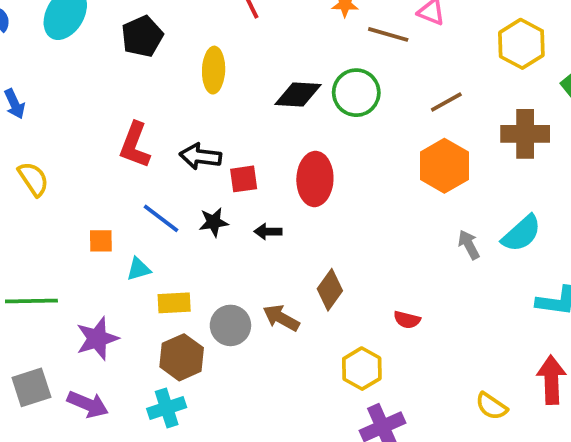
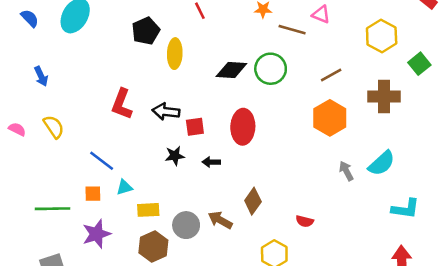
black pentagon: (142, 36) -> (146, 31), moved
blue line: (161, 218) -> (102, 161), moved
orange square: (101, 241) -> (93, 194), moved

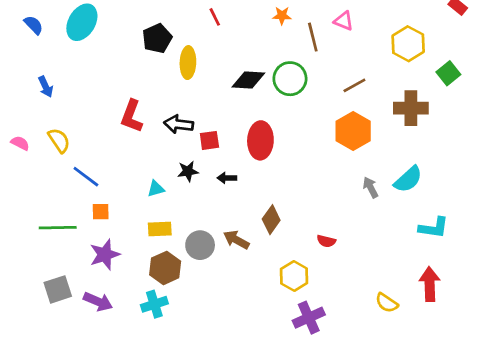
brown line: (292, 30) -> (313, 37), turned 60
blue line: (102, 161) -> (86, 177), moved
cyan triangle: (124, 187) -> (156, 189), moved

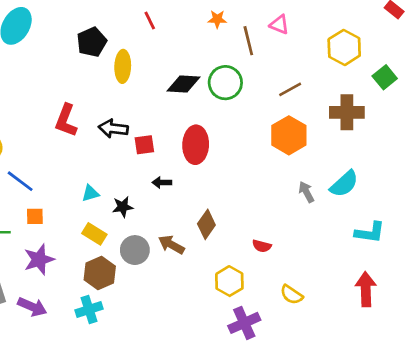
black star: (188, 171) -> (123, 207), moved
yellow rectangle: (160, 229) -> (94, 234), turned 35
yellow semicircle: (387, 303) -> (291, 295), moved

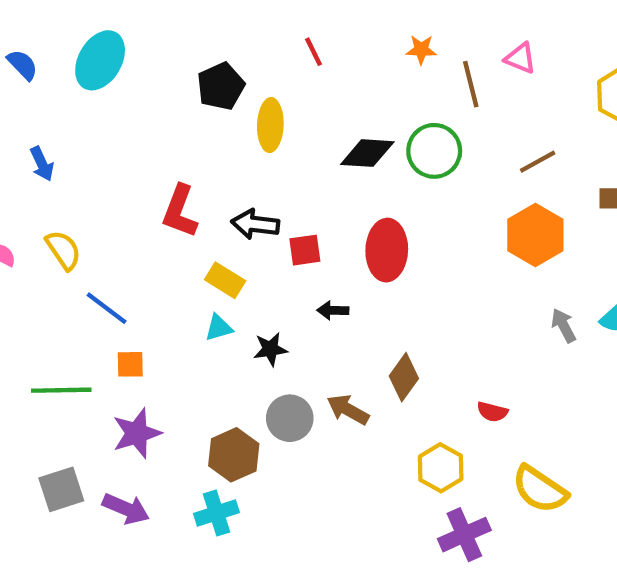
yellow rectangle: (94, 234) -> (225, 280), moved
yellow semicircle: (291, 295) -> (540, 489), size x1.5

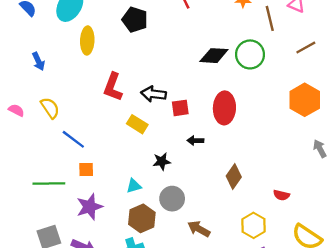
black pentagon: (221, 86) -> (135, 20), turned -30
yellow ellipse: (270, 125) -> (87, 40), moved
brown line: (538, 162) -> (306, 47), moved
cyan triangle: (219, 328) -> (134, 186), moved
brown arrow: (348, 410) -> (199, 229), moved

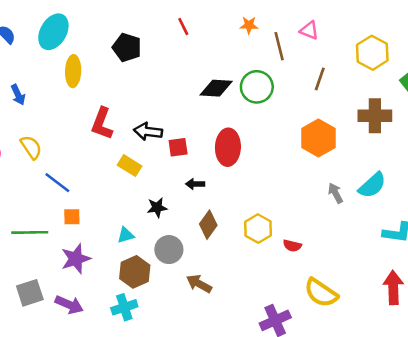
brown line: (306, 47) -> (320, 79), turned -42
brown diamond: (234, 177) -> (208, 225), moved
yellow hexagon: (253, 225) -> (258, 229), moved

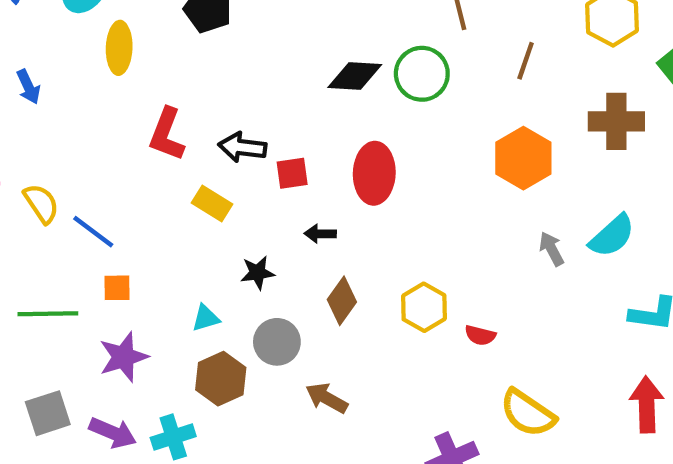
yellow semicircle: (31, 147) -> (41, 203), moved
cyan cross: (124, 307) -> (173, 437), moved

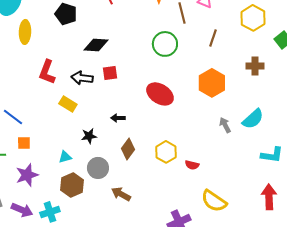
black diamond: (355, 76) -> (96, 45), moved
brown cross: (616, 121) -> (255, 66), size x0.7
red square: (292, 173) -> (110, 73), moved
red ellipse: (374, 173) -> (160, 94), moved, turned -60

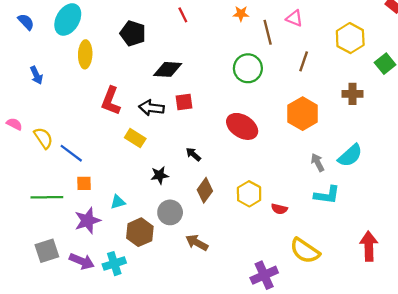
black arrow: (118, 118) -> (193, 154), turned 40
cyan L-shape: (272, 155) -> (327, 195), moved
cyan triangle: (65, 157) -> (118, 202), moved

